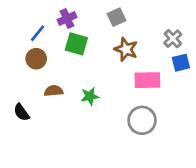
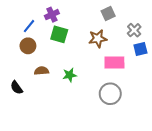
gray square: (117, 17) -> (108, 14), moved
brown star: (126, 49) -> (98, 39), turned -30

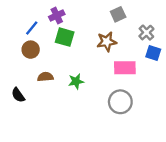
blue square: (140, 49) -> (153, 53), turned 32

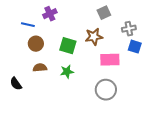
blue line: (32, 28) -> (28, 25), turned 64
gray cross: (146, 33) -> (129, 29), turned 32
green square: (65, 37) -> (68, 46), moved
brown circle: (31, 50) -> (36, 44), moved

